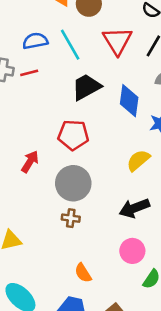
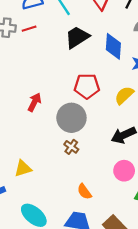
red pentagon: (73, 135) -> (87, 86), moved
brown cross: (71, 218) -> (71, 147), turned 32

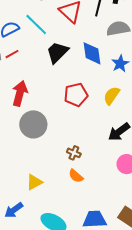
red arrow: (34, 102) -> (20, 93), moved, size x1.4
gray circle: (71, 118) -> (33, 124), moved
orange semicircle: (84, 192) -> (76, 176), moved

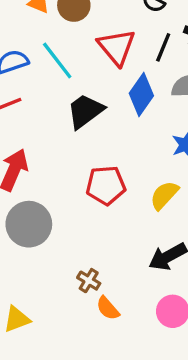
blue diamond: (92, 53) -> (141, 95), moved, turned 35
orange semicircle: (76, 176) -> (108, 308), moved

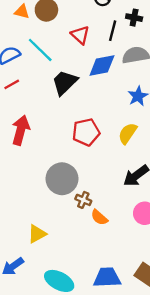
red triangle: (117, 47) -> (80, 35), size x0.7
blue diamond: (141, 95) -> (102, 66), turned 52
gray circle: (29, 224) -> (62, 179), moved

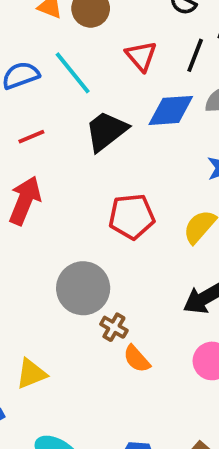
red line: (12, 84) -> (31, 137), moved

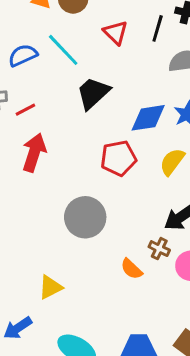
blue diamond: (171, 110) -> (148, 118), moved
red line: (31, 137) -> (25, 110), moved
brown cross: (114, 327) -> (159, 249), moved

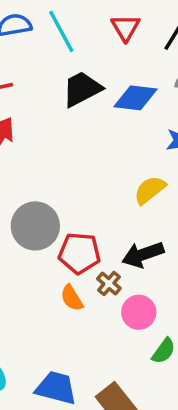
blue diamond: (148, 118) -> (136, 98), moved
red pentagon: (118, 158) -> (79, 253), moved

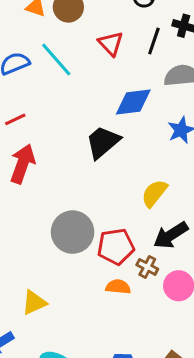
black trapezoid: (82, 89) -> (103, 142), moved
yellow semicircle: (150, 190) -> (154, 193), moved
orange semicircle: (72, 298) -> (118, 287), turned 140

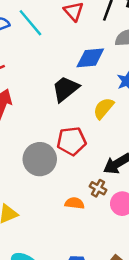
yellow semicircle: (154, 193) -> (104, 108), moved
red pentagon: (116, 247) -> (72, 141), moved

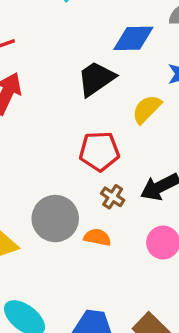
gray circle: (40, 159) -> (55, 219), moved
brown cross: (98, 188) -> (113, 197), moved

